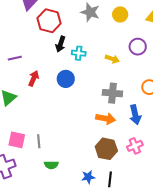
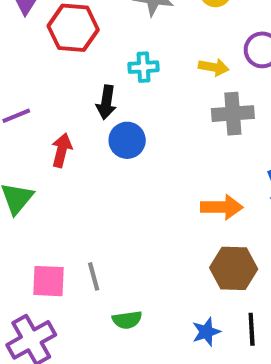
black arrow: (61, 44) -> (106, 102), moved
cyan cross: (79, 53) -> (144, 67), moved
yellow arrow: (112, 59) -> (214, 67), moved
gray cross: (112, 93) -> (233, 114), moved

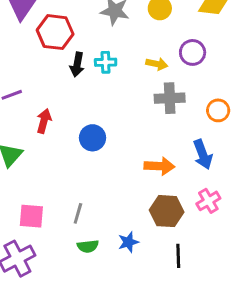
black arrow: (106, 102) -> (77, 65), moved
blue circle: (127, 140) -> (93, 138), moved
gray line: (94, 276) -> (78, 213), moved, turned 30
blue star: (206, 332) -> (128, 242), moved

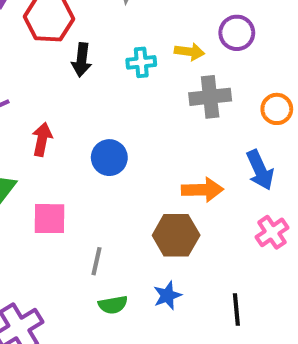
cyan cross: (106, 62) -> (141, 62), moved
brown hexagon: (167, 211) -> (176, 235), moved
pink square: (31, 216) -> (49, 219), moved

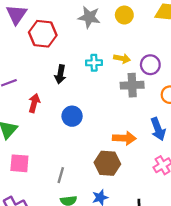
purple circle: (237, 33) -> (150, 65), moved
black arrow: (82, 60) -> (60, 74), moved
pink square: (49, 219) -> (19, 163), moved

